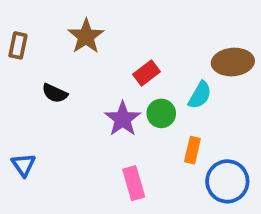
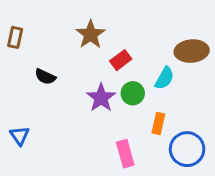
brown star: (86, 36) -> (90, 34), moved
pink rectangle: (134, 183) -> (125, 154), moved

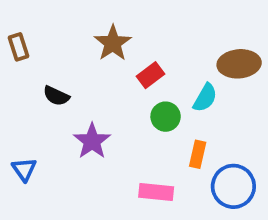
brown rectangle: (15, 37) -> (18, 47), turned -30
purple star: (101, 98) -> (92, 141), moved
pink rectangle: (125, 154) -> (156, 192), turned -68

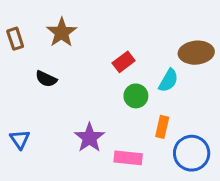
brown star: (113, 43) -> (62, 32), moved
purple star: (92, 141) -> (89, 138), moved

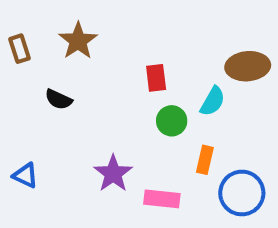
red rectangle: (124, 62) -> (156, 78), turned -60
blue triangle: (20, 139) -> (25, 175), turned -30

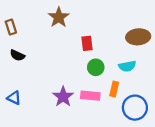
brown star: (78, 41) -> (59, 17), moved
black semicircle: (59, 99) -> (17, 55), moved
cyan semicircle: (213, 101) -> (127, 66), moved, turned 49
pink rectangle: (162, 199) -> (90, 96), moved

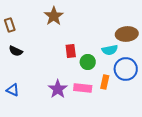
red rectangle: (87, 43) -> (71, 51), moved
cyan semicircle: (127, 66) -> (110, 50), moved
blue circle: (135, 108) -> (126, 69), moved

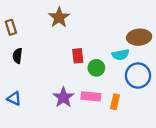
black semicircle: (16, 51) -> (17, 56), turned 72
orange rectangle: (105, 82) -> (115, 102), moved

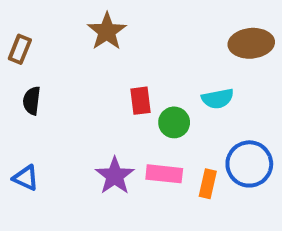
brown rectangle: (11, 27) -> (20, 49), turned 40
brown ellipse: (139, 37) -> (251, 43), moved
blue circle: (138, 76) -> (249, 164), moved

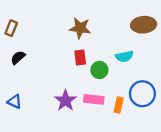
brown star: (107, 31) -> (80, 28), moved, turned -30
black semicircle: (32, 101) -> (18, 58), turned 42

